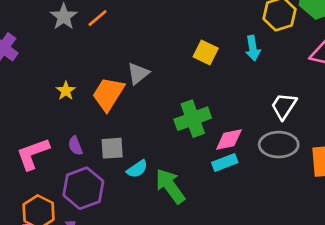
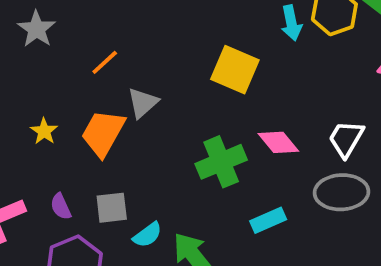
orange line: (98, 18) -> (105, 62), moved
cyan arrow: (253, 48) -> (291, 23), moved
yellow square: (206, 53) -> (235, 70), size x1.4
pink diamond: (229, 139) -> (278, 142), moved, turned 64

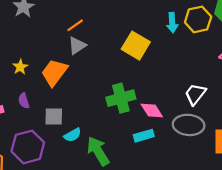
orange line: (105, 62) -> (75, 25), moved
gray triangle: (143, 103) -> (77, 46), moved
pink diamond: (278, 142) -> (152, 111), moved
purple semicircle: (61, 207) -> (24, 101), moved

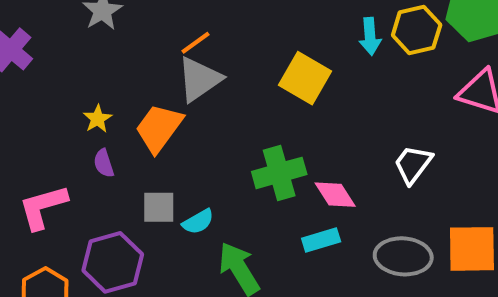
gray triangle: (77, 46) -> (199, 79), size x1.4
purple semicircle: (24, 101) -> (104, 163), moved
gray ellipse: (189, 125) -> (403, 256), moved
cyan semicircle: (73, 135) -> (198, 222), moved

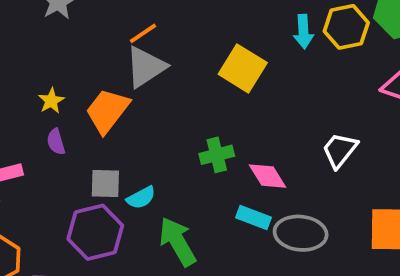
green cross: (279, 173) -> (217, 155), size x0.7
cyan rectangle: (321, 240) -> (254, 217), turned 36
gray ellipse: (403, 256) -> (301, 233), moved
purple hexagon: (113, 262) -> (95, 232), moved

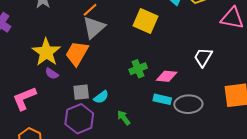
yellow star: (51, 101) -> (46, 52), size x2.0
purple semicircle: (56, 142) -> (52, 74), turned -32
pink diamond: (268, 176) -> (167, 76), turned -45
green arrow: (178, 242) -> (124, 118), size x0.6

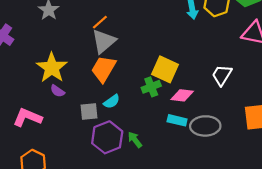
yellow square: (146, 21) -> (165, 69), moved
orange trapezoid: (77, 53) -> (103, 69), moved
cyan semicircle: (101, 97) -> (112, 102), moved
pink L-shape: (24, 98) -> (27, 117), turned 44
purple hexagon: (79, 119) -> (107, 137), moved

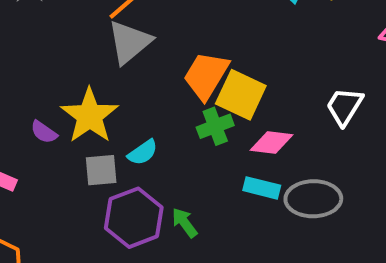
yellow star: (52, 68) -> (90, 116), moved
orange trapezoid: (103, 69) -> (206, 76), moved

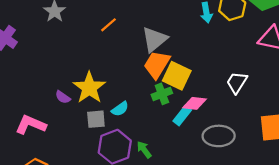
gray triangle: (129, 42) -> (154, 39), moved
cyan rectangle: (262, 188) -> (182, 115), moved, turned -66

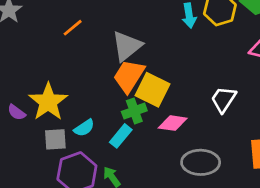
cyan rectangle: (182, 115) -> (121, 136), moved

